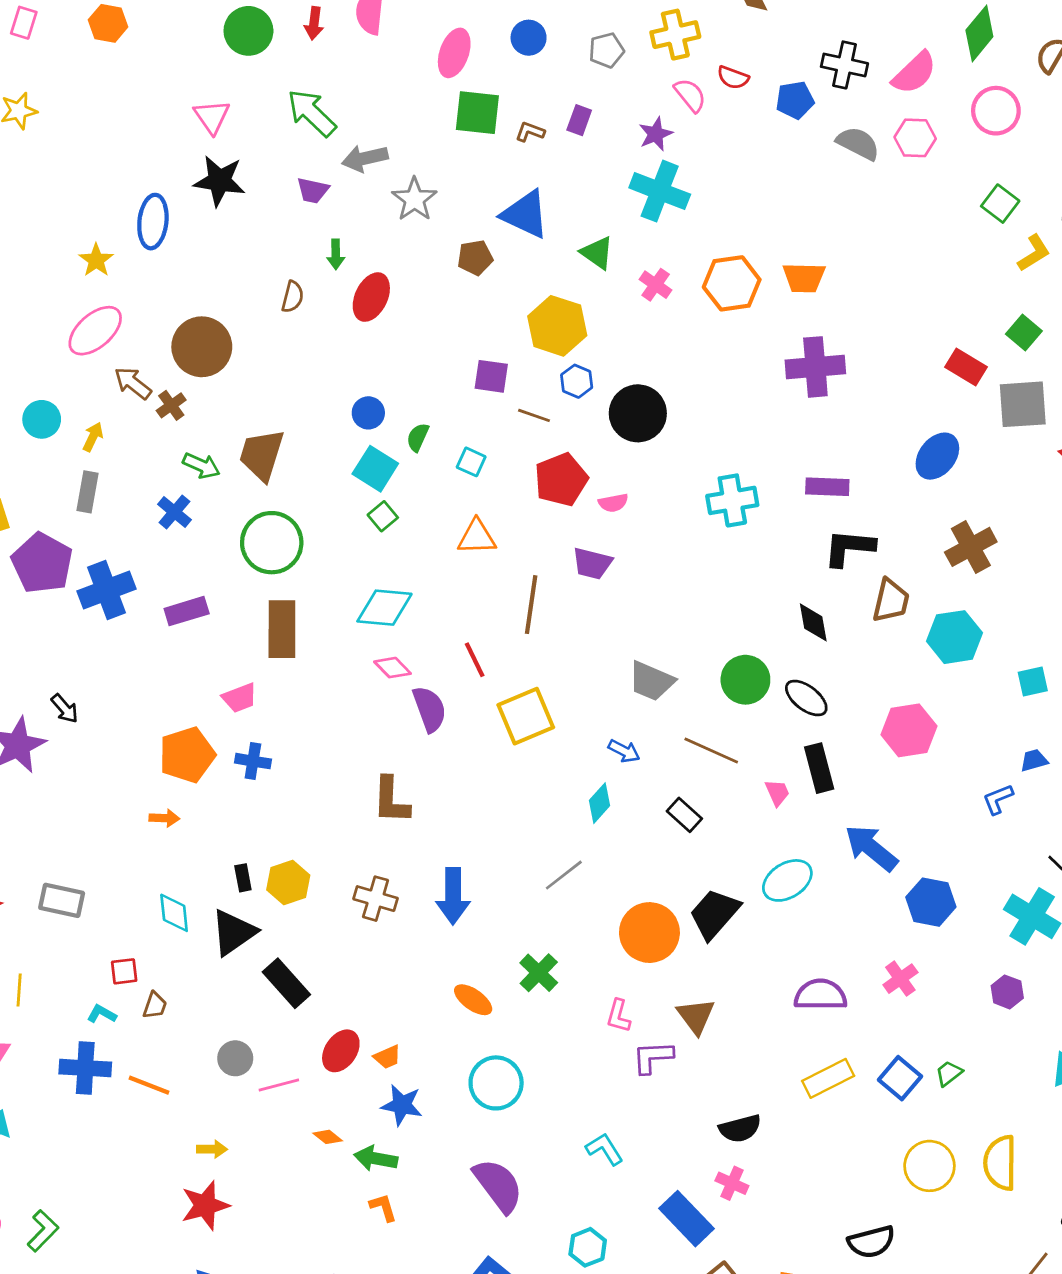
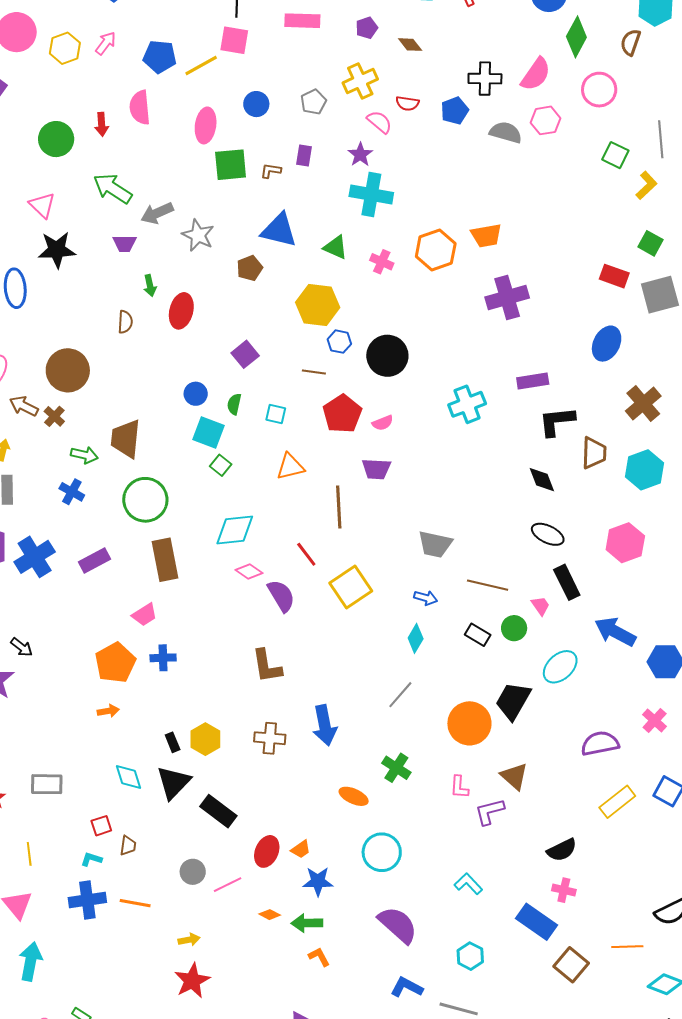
purple square: (491, 376) -> (245, 354), moved, turned -36
green circle: (745, 680) -> (514, 628), moved, size x0.7

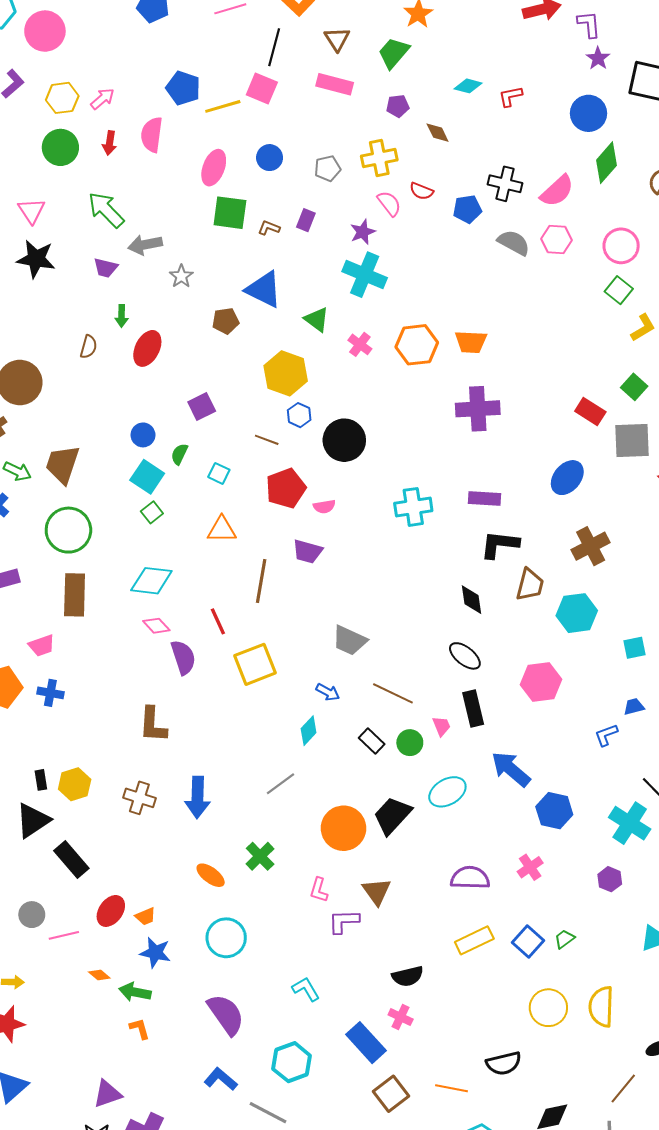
pink arrow: (106, 43) -> (102, 99), moved
yellow hexagon: (65, 48) -> (62, 98), moved
pink circle: (599, 90) -> (621, 246), moved
gray star: (198, 235) -> (181, 276), size x0.7
cyan hexagon: (470, 956) -> (292, 1062), size x1.4

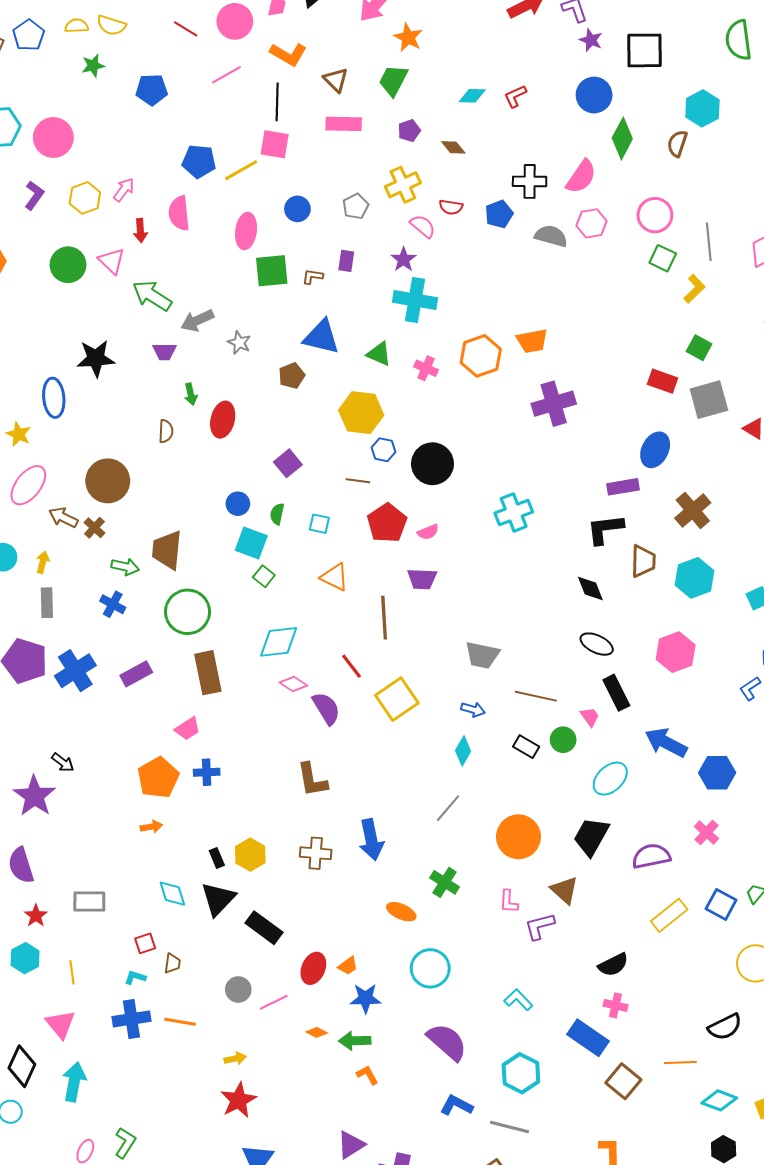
green circle: (60, 147) -> (68, 265), moved
pink triangle: (31, 211) -> (112, 261), moved
purple rectangle: (484, 498) -> (623, 487), moved
orange triangle: (222, 530) -> (335, 577), turned 40
black trapezoid: (392, 815) -> (591, 836), moved

